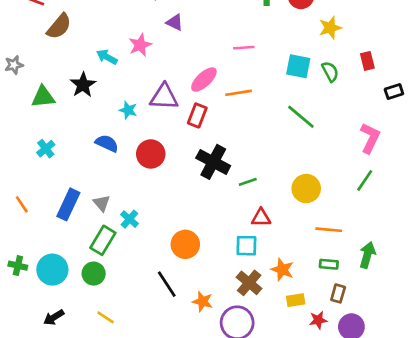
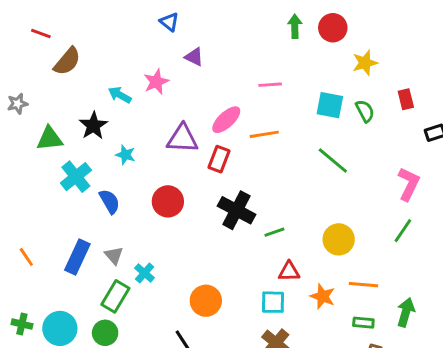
cyan star: (128, 110) -> (126, 155), moved
blue semicircle: (107, 143) -> (109, 201), moved, turned 35
cyan cross: (46, 149) -> (76, 177), moved, size x1.5
orange star: (282, 270) -> (323, 296), moved

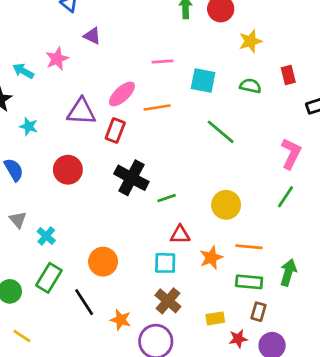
cyan square: (330, 105) -> (203, 80), moved
green semicircle: (365, 111) -> (250, 86), turned -50
green rectangle: (115, 296) -> (49, 278), moved
orange star: (323, 296) -> (211, 258), turned 30
green rectangle: (363, 323) -> (249, 282), size x1.4

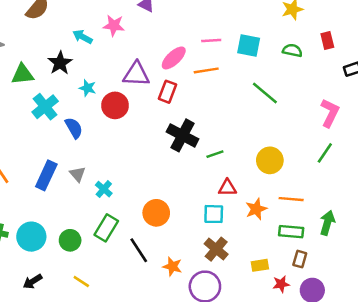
pink star: (57, 59) -> (114, 26), turned 30
pink line: (163, 62) -> (211, 40), moved
red circle: (68, 170) -> (115, 105), moved

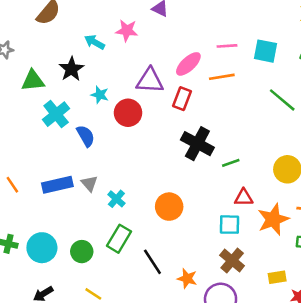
blue rectangle: (46, 175) -> (57, 185), turned 52
orange star: (256, 209) -> (273, 219), size x1.4
orange circle: (156, 213) -> (169, 207), moved

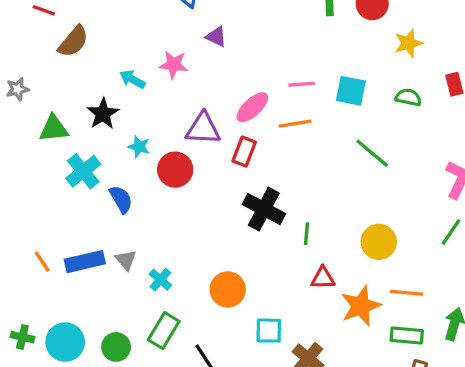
green line: (231, 163) -> (307, 234), turned -66
orange line: (12, 185) -> (42, 262), moved
cyan square: (230, 225) -> (269, 331), moved

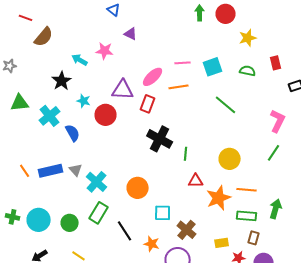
cyan square: (351, 91) -> (213, 67), turned -30
green triangle: (54, 129) -> (20, 103), moved
cyan cross: (160, 280) -> (97, 182), size x1.5

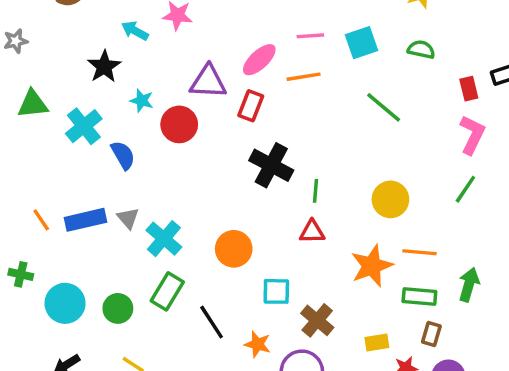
red rectangle: (276, 63) -> (469, 89), moved
red triangle: (196, 181) -> (312, 232), moved
green cross: (13, 217) -> (21, 274), moved

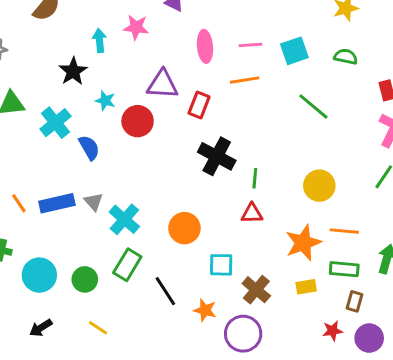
cyan arrow: (135, 31) -> (99, 40), turned 55
pink ellipse: (259, 60) -> (205, 46), moved, turned -52
yellow rectangle: (377, 343) -> (306, 287), moved

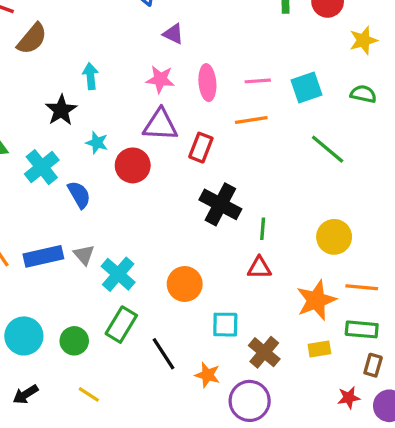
pink star: (136, 27) -> (160, 79), moved

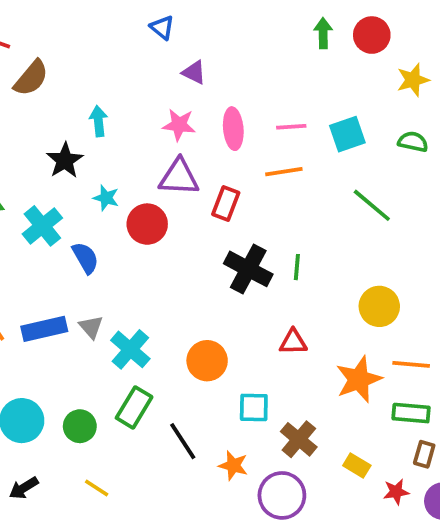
green line: (263, 229) -> (297, 267), moved
yellow rectangle: (319, 349) -> (357, 466), moved, turned 40

